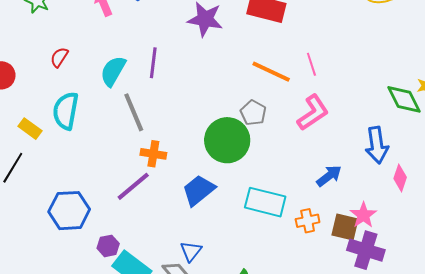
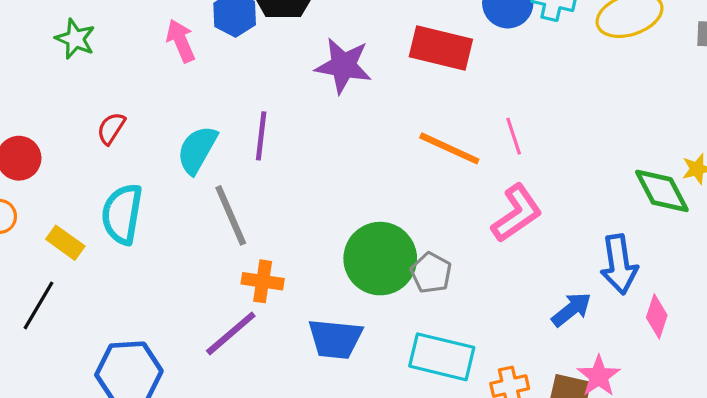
gray pentagon: (253, 113) -> (431, 273), moved
blue arrow: (329, 176) -> (571, 309), moved
blue trapezoid: (199, 190) -> (335, 339), turned -135

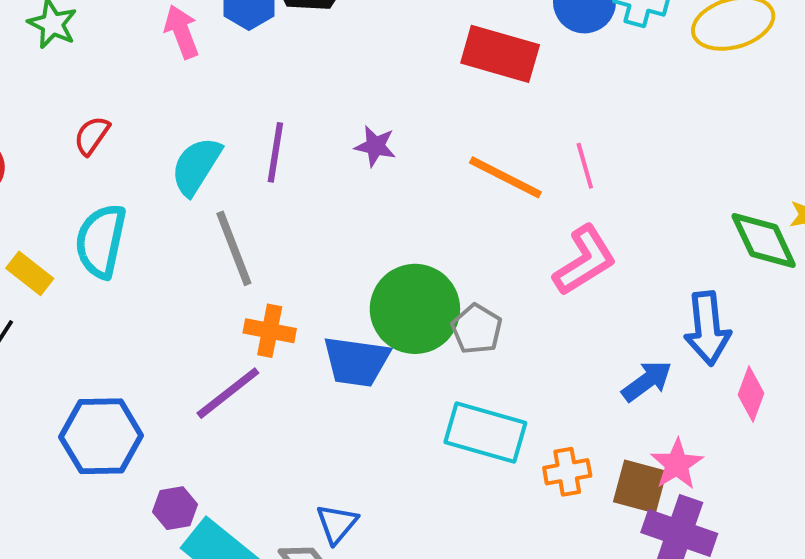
purple star: (343, 66) -> (375, 146), moved, size x0.6
blue trapezoid: (335, 339) -> (356, 362), moved

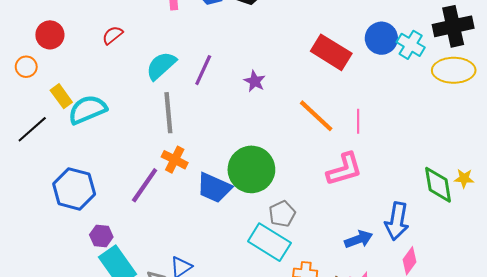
cyan semicircle: (101, 241) -> (87, 110), moved, turned 39
gray pentagon: (477, 329) -> (282, 214), moved
purple line: (228, 393) -> (145, 185), turned -33

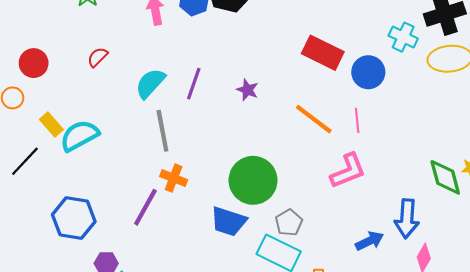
blue circle: (381, 38) -> (368, 72), moved
blue trapezoid: (214, 188) -> (228, 221), moved

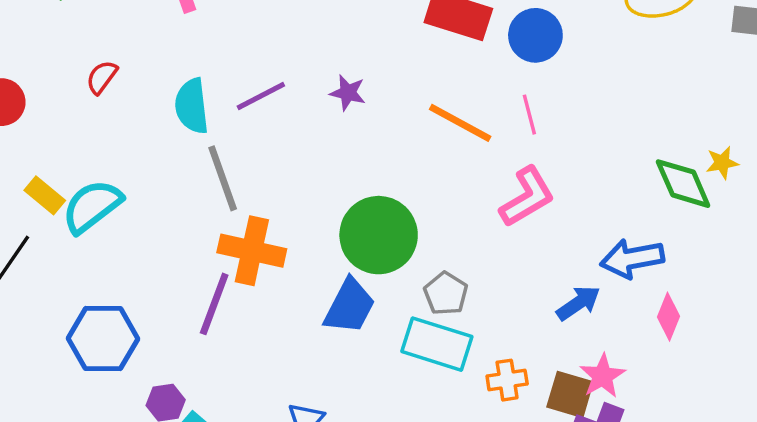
cyan semicircle: (150, 83) -> (192, 106), turned -40
purple line: (194, 84) -> (261, 96), turned 52
orange cross: (174, 178) -> (252, 251), size x1.5
blue arrow: (407, 219) -> (632, 259), turned 84
blue trapezoid: (228, 221) -> (350, 306), turned -72

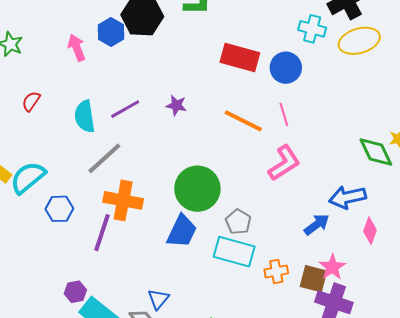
gray line: (223, 178) -> (104, 158), turned 69
blue hexagon: (103, 339) -> (59, 209), moved, size x0.7

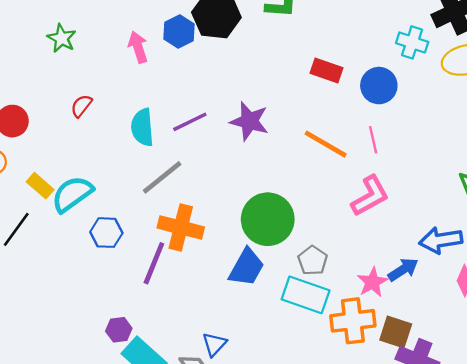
red rectangle: (240, 58) -> (326, 70), size x0.7
purple star: (176, 105) -> (249, 121), size x1.6
pink star: (332, 267) -> (372, 282), moved
orange cross: (276, 271) -> (353, 321), size x1.6

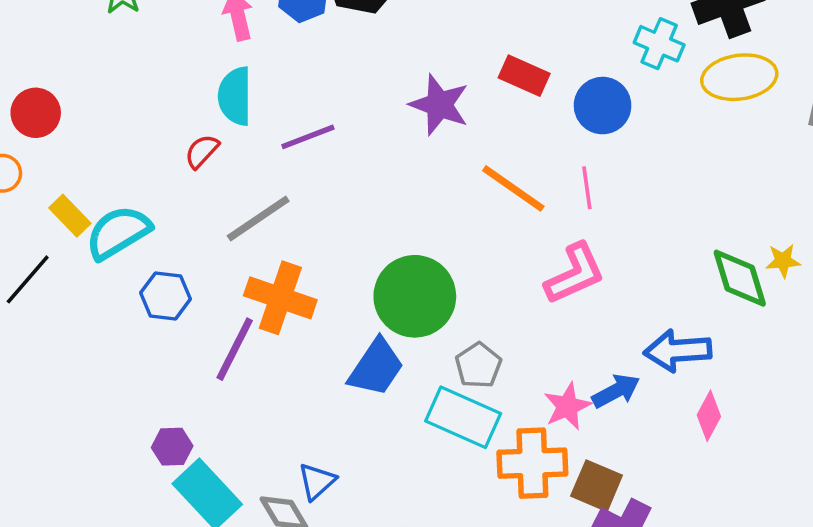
red semicircle: (81, 106) -> (202, 151), moved
purple star: (249, 121) -> (439, 105), moved
cyan semicircle: (142, 127) -> (235, 96), moved

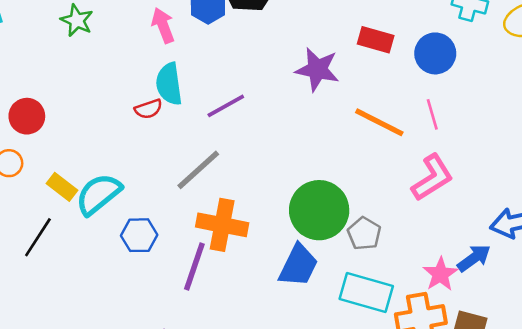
red semicircle: (202, 151) -> (148, 109), moved, turned -144
gray pentagon: (478, 365) -> (364, 234), moved

